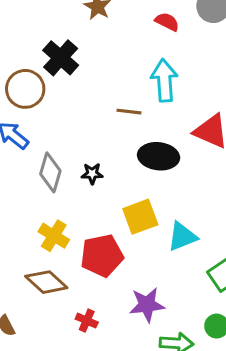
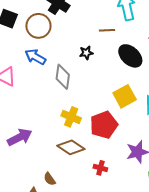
black ellipse: (159, 156) -> (130, 56), turned 45
black star: (92, 174) -> (86, 53), moved

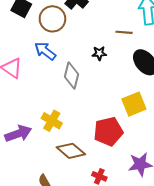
yellow cross: (71, 117) -> (52, 121), moved

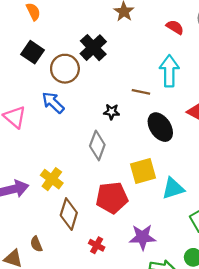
gray diamond: (71, 76) -> (97, 145), moved
brown diamond: (71, 151) -> (69, 214), turned 60

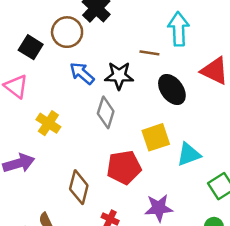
black square: (33, 52) -> (31, 47), moved
blue arrow: (53, 103) -> (82, 73), moved
black star: (112, 112) -> (119, 76), size x1.6
yellow cross: (52, 179) -> (48, 123), moved

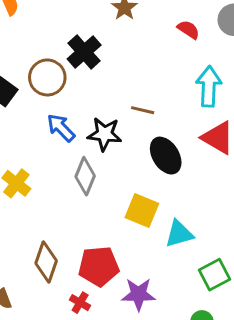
cyan arrow: (179, 29) -> (209, 86), moved
yellow square: (156, 137) -> (142, 210), turned 36
red pentagon: (124, 167) -> (99, 266), moved

